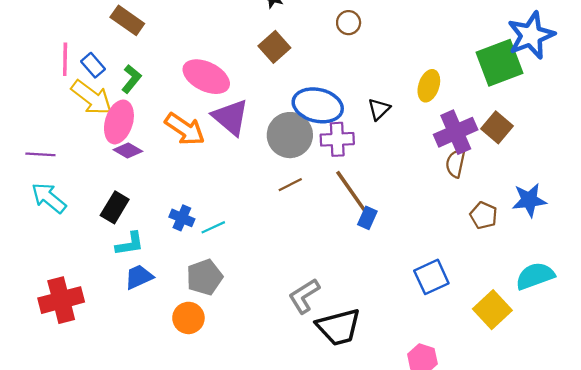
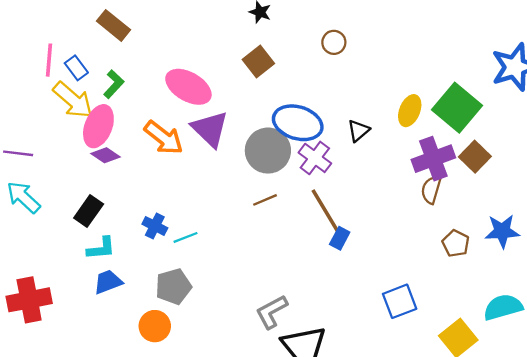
green square: (500, 63) -> (457, 108), moved, turned -33
purple cross: (337, 139) -> (315, 158), turned 36

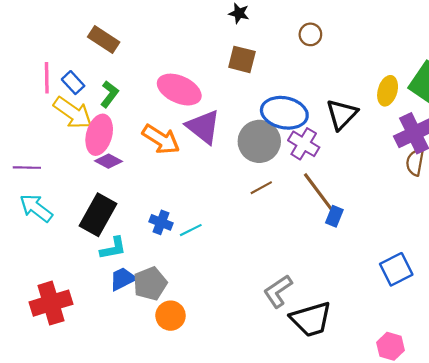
brown square: (258, 62) -> (242, 59), turned -32
black triangle: (358, 131) -> (342, 114), size x1.5
black rectangle: (89, 211) -> (98, 215), size x1.4
gray pentagon: (173, 286) -> (150, 284), moved

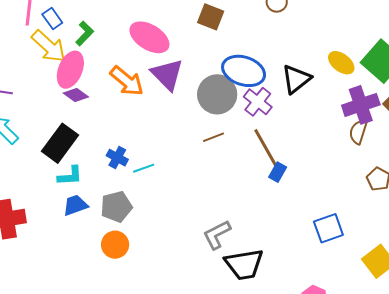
yellow ellipse: (388, 91) -> (341, 63), turned -76
gray pentagon: (150, 284) -> (116, 207), moved

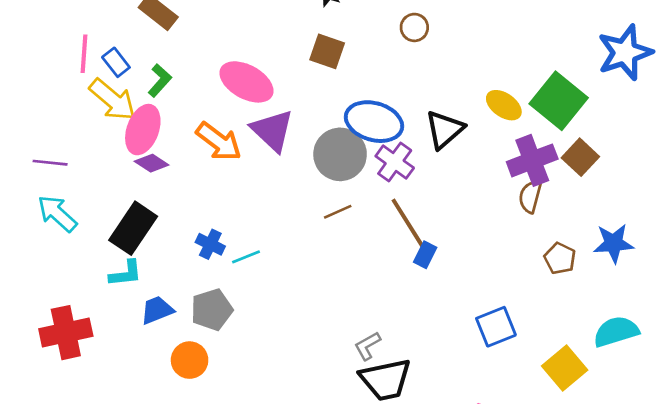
cyan L-shape: (70, 176) -> (126, 273), moved
gray L-shape: (217, 235) -> (367, 346), moved, size x0.7
orange circle: (115, 245) -> (190, 360), moved

